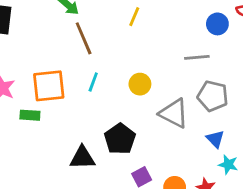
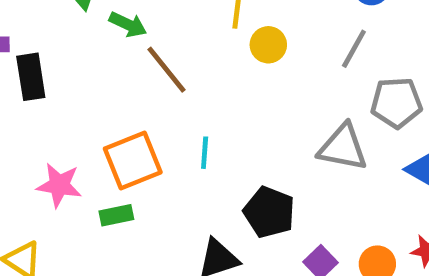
gray line: (197, 57) -> (354, 49), turned -40
cyan line: (93, 82) -> (205, 153), moved
yellow circle: (140, 84) -> (268, 45), moved

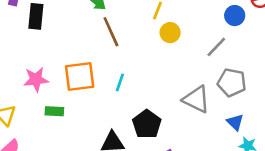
pink star: (59, 185) -> (36, 79), turned -30
green rectangle: (116, 215) -> (54, 111), moved

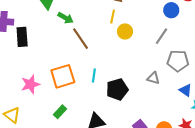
gray triangle: (196, 99) -> (153, 78), size x0.6
green rectangle: (54, 111) -> (60, 112), moved, turned -40
black pentagon: (147, 124) -> (117, 89), moved, turned 30

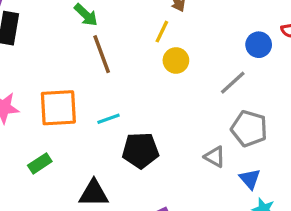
cyan line: (94, 75) -> (108, 119), turned 48
gray triangle: (153, 78) -> (215, 157), moved

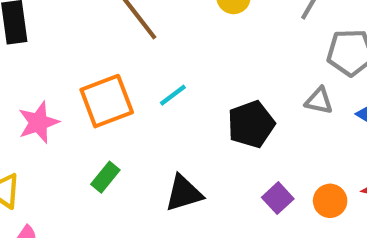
black pentagon: (140, 150) -> (251, 124), moved

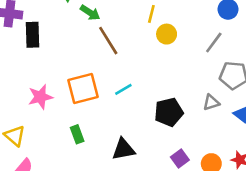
gray triangle: (319, 101) -> (211, 102), turned -36
green rectangle: (105, 177) -> (77, 134), turned -66

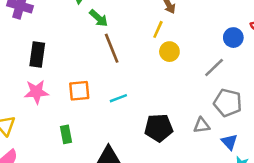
black rectangle: (32, 35) -> (37, 54), moved
orange square: (83, 89) -> (79, 91), size x0.7

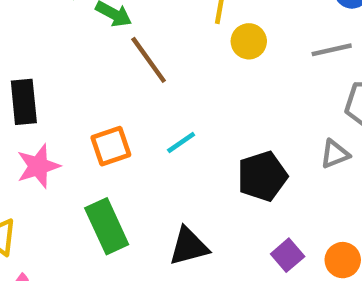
gray line: (214, 67) -> (332, 50), turned 45
green rectangle: (66, 134) -> (107, 226), size x1.6

